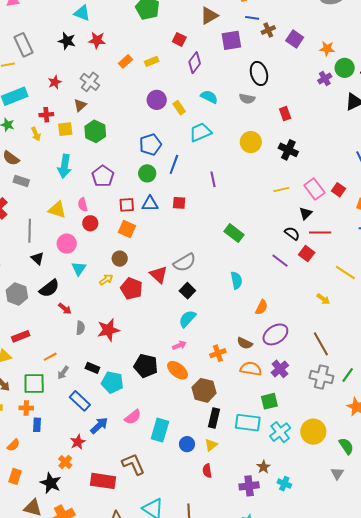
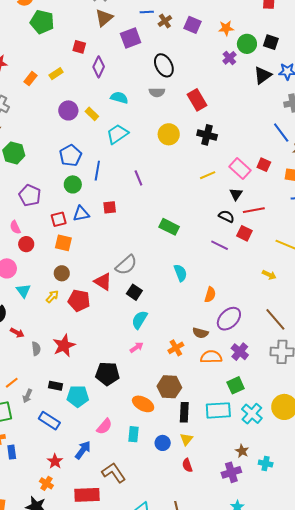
red rectangle: (285, 114) -> (197, 100), size x1.5
orange ellipse: (178, 370) -> (143, 404), moved
blue arrow: (99, 425) -> (83, 450), moved
cyan rectangle: (160, 430) -> (133, 434), size x0.7

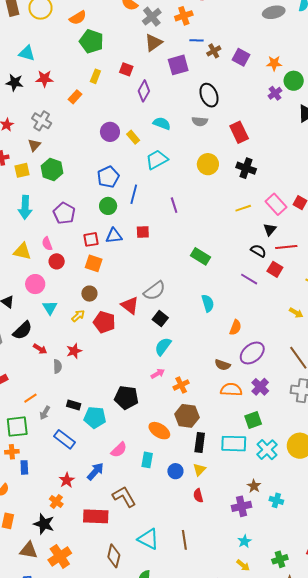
yellow rectangle: (56, 74) -> (95, 76), moved, turned -40
red star: (64, 346) -> (74, 351), moved, size x0.7
orange cross: (176, 348) -> (181, 385), moved

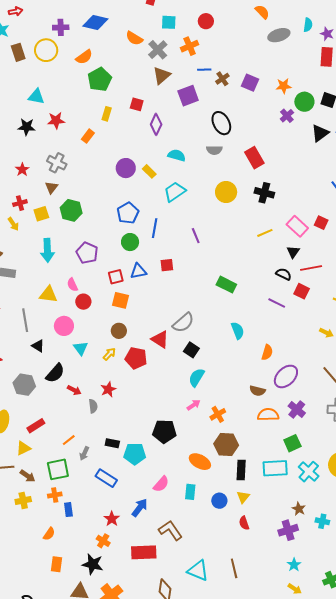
green pentagon: (91, 41) -> (100, 79), turned 30

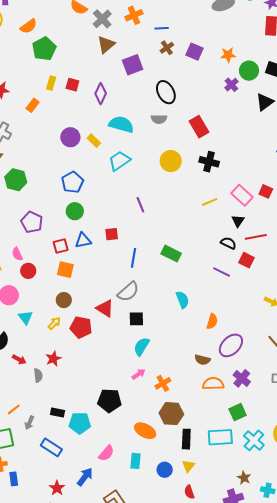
blue line: (204, 70) -> (162, 28), moved
red square: (137, 104) -> (72, 85), moved
cyan semicircle: (177, 155) -> (121, 124), size x1.4
blue line: (155, 228) -> (133, 258), moved
black square: (191, 350) -> (136, 319), turned -35

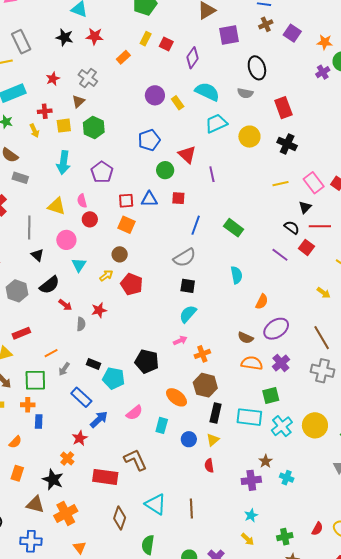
cyan trapezoid: (119, 161) -> (216, 123), moved
green circle: (75, 211) -> (165, 170), moved
red triangle: (105, 308) -> (187, 155), moved
blue arrow: (85, 477) -> (99, 419), moved

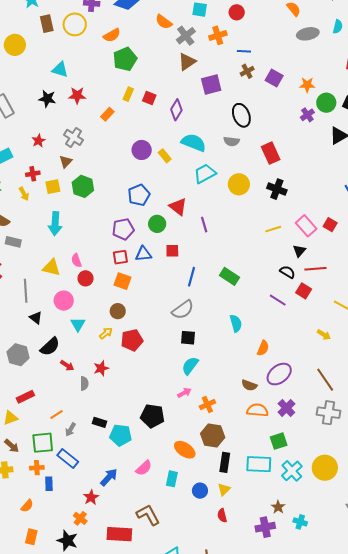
purple pentagon: (102, 172) -> (123, 229), moved, turned 30
red pentagon: (132, 284) -> (132, 340), turned -30
blue rectangle: (81, 397) -> (68, 459), moved

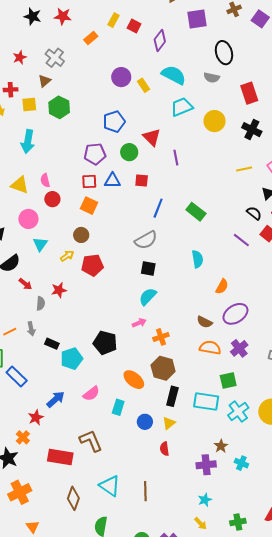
gray arrow: (71, 429) -> (31, 329), moved, turned -48
cyan pentagon: (121, 435) -> (72, 359), turned -30

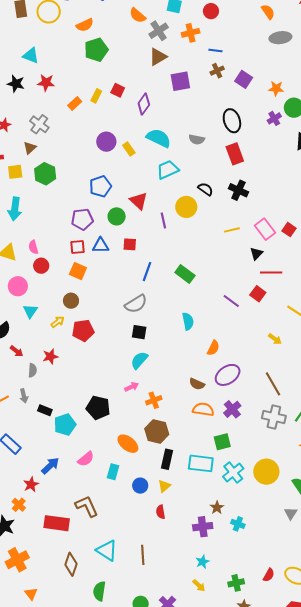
yellow rectangle: (114, 20) -> (96, 96), moved
black ellipse: (224, 53) -> (232, 121), moved
yellow circle: (215, 121) -> (186, 207), moved
black semicircle: (254, 213) -> (205, 189), moved

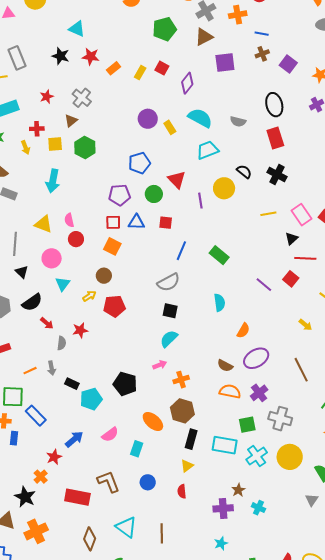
green pentagon: (96, 50) -> (164, 29), moved
orange rectangle: (75, 104) -> (113, 68), moved
gray cross: (274, 417) -> (280, 419), moved
blue circle: (140, 486) -> (148, 482), moved

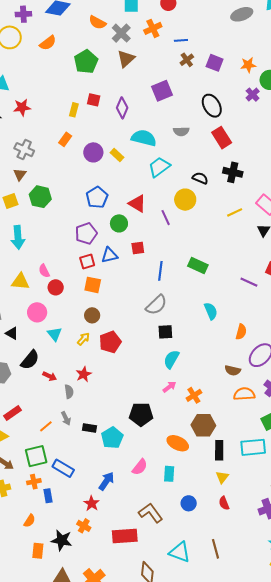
purple square: (225, 62) -> (162, 91), moved
orange rectangle: (113, 68) -> (65, 139), moved
black star: (25, 497) -> (62, 540), moved

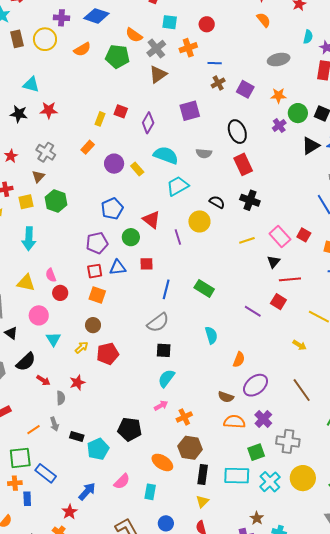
gray ellipse: (242, 14) -> (279, 60), moved
green pentagon: (86, 62) -> (117, 56), moved, turned 30

